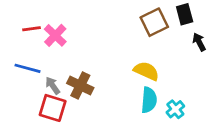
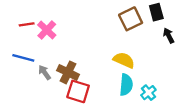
red square: (53, 108) -> (78, 91), moved

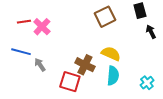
brown square: (131, 19) -> (105, 17), moved
brown cross: (68, 72) -> (85, 65), moved
cyan cross: (148, 93) -> (147, 83), moved

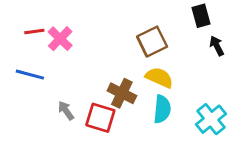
brown square: (105, 17) -> (152, 42), moved
gray arrow: (40, 65) -> (66, 111), moved
cyan cross: (147, 83) -> (211, 119), size x1.5

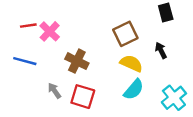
black arrow: (217, 46) -> (161, 50), moved
brown cross: (122, 93) -> (77, 61), moved
cyan semicircle: (162, 109) -> (134, 89), turned 35

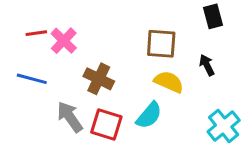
brown square: (125, 34) -> (161, 44), turned 30
cyan semicircle: (134, 89) -> (149, 115), moved
gray arrow: (54, 91) -> (70, 117), size x1.5

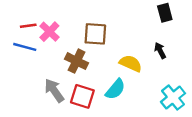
brown square: (161, 44) -> (95, 34), moved
blue line: (32, 79) -> (25, 47), moved

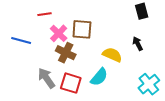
red line: (28, 26) -> (44, 14), moved
pink cross: (49, 32) -> (59, 33), moved

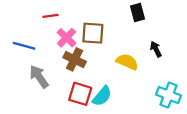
black rectangle: (142, 11) -> (138, 12), moved
cyan semicircle: (99, 77) -> (102, 96), moved
gray arrow: (46, 78) -> (39, 77), moved
cyan cross: (149, 84) -> (168, 95), turned -30

